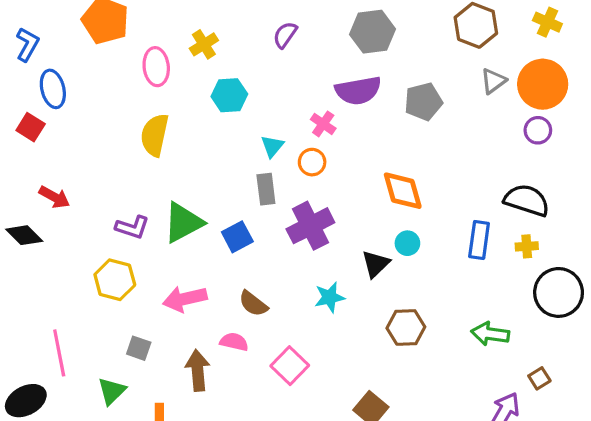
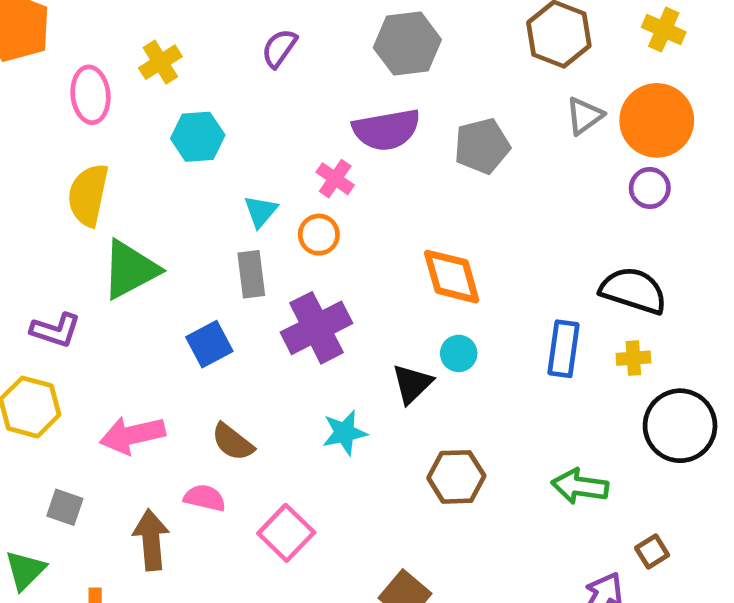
green triangle: (183, 223) -> (130, 270), moved

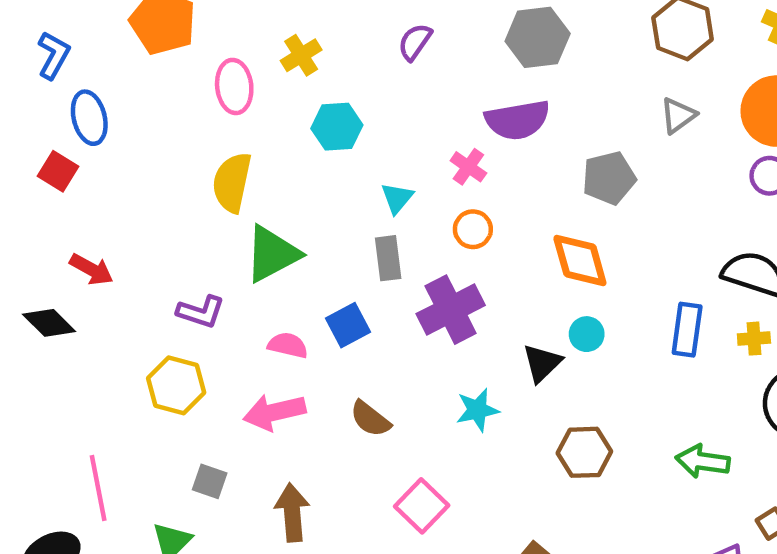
gray triangle: (585, 116) -> (678, 115), moved
gray pentagon: (482, 146) -> (609, 178), moved
orange circle: (319, 235) -> (473, 229), moved
pink semicircle: (205, 498) -> (288, 345), moved

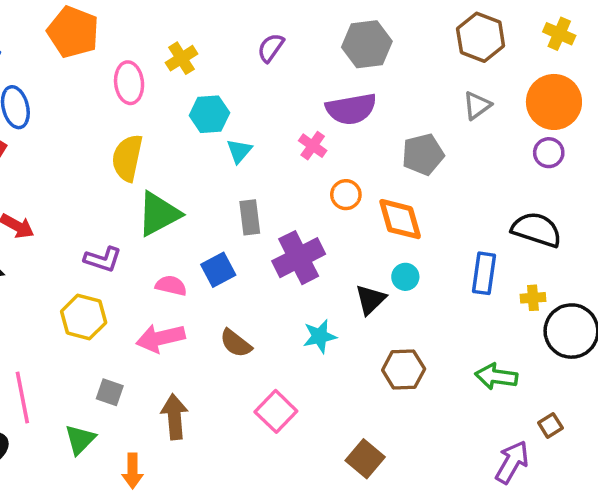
cyan triangle: (397, 198) -> (239, 151), moved
orange circle: (473, 229) -> (346, 195), moved
yellow cross: (754, 339) -> (533, 298), moved

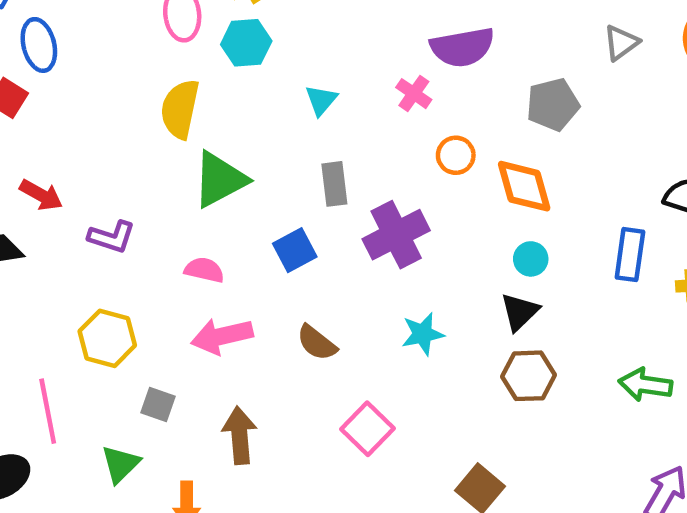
cyan hexagon: (209, 114) -> (246, 43), moved
purple L-shape: (103, 259) -> (112, 237), moved
pink semicircle: (171, 286) -> (204, 270), moved
black triangle: (370, 300) -> (520, 312), moved
yellow hexagon: (84, 317) -> (107, 338), moved

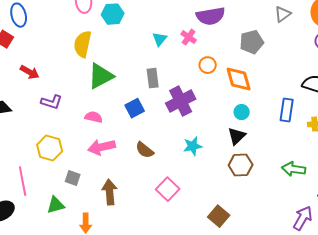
cyan triangle: (321, 100) -> (160, 39), moved
red arrow: (41, 195) -> (30, 72), moved
green triangle: (120, 464) -> (56, 205), turned 30

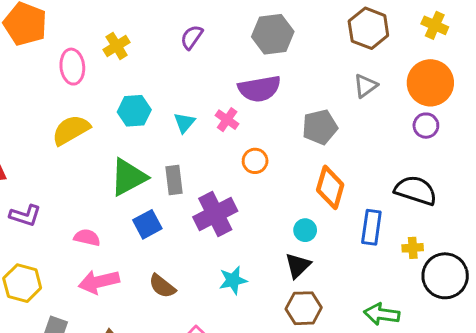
cyan hexagon: (113, 14) -> (134, 111), moved
yellow semicircle: (83, 44) -> (71, 130), turned 48
green triangle: (101, 76) -> (128, 177), moved
orange diamond: (239, 79) -> (330, 187), moved, turned 32

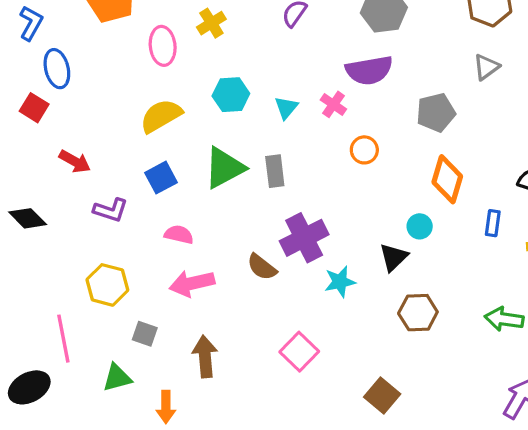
purple cross: (215, 214) -> (304, 238), moved
blue square: (147, 224) -> (161, 178), moved
blue rectangle: (371, 227) -> (493, 223), size x0.7
black triangle: (298, 266) -> (394, 257), moved
brown semicircle: (162, 286) -> (262, 267), moved

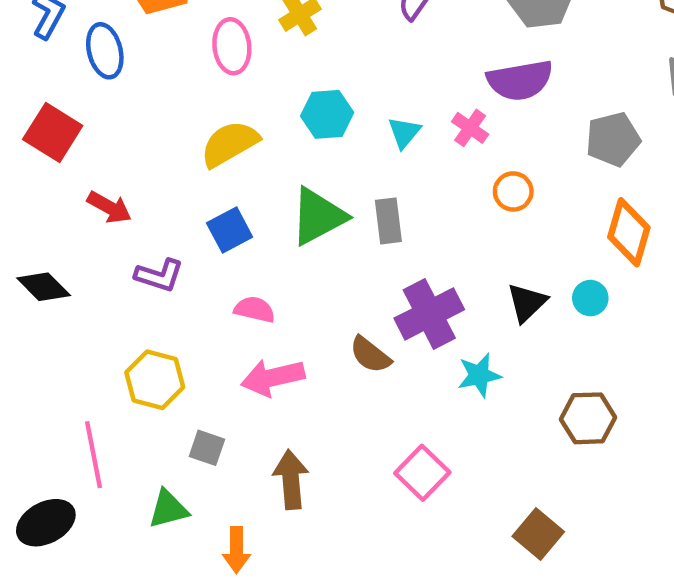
blue ellipse: (57, 69) -> (105, 51), moved
red square: (34, 108) -> (53, 132), size x1.4
black triangle: (394, 257) -> (527, 303), moved

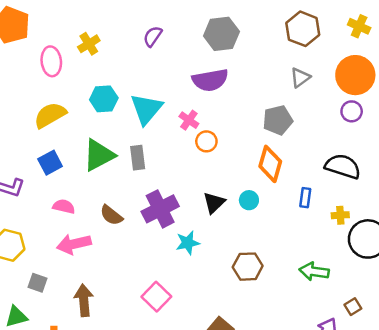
pink cross: (470, 128) -> (189, 120), moved
cyan triangle: (404, 132) -> (146, 109), size x1.8
gray pentagon: (613, 139) -> (278, 120), moved
brown semicircle: (370, 355) -> (111, 215), moved

